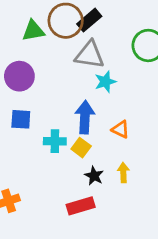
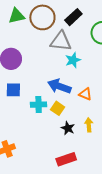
black rectangle: (89, 20) -> (73, 17), moved
green triangle: (33, 31) -> (16, 16), moved
blue arrow: (85, 117) -> (59, 86), turned -70
red rectangle: (81, 206) -> (66, 159), moved

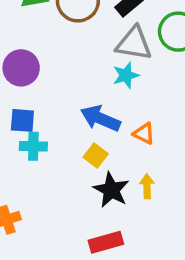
gray triangle: (61, 41) -> (134, 43), moved
cyan cross: (39, 105) -> (33, 146), moved
black star: (68, 128) -> (111, 190), size x1.5

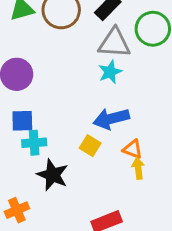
blue arrow: (100, 118) -> (111, 119), moved, turned -32
orange triangle: (144, 134) -> (133, 149), moved
black star: (111, 190) -> (53, 175), moved

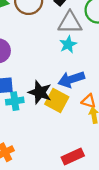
yellow square: (90, 146) -> (57, 100), size x1.5
black star: (53, 175) -> (40, 92), moved

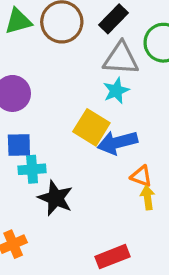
black star: (40, 92) -> (56, 198), moved
yellow square: (57, 100) -> (91, 127), moved

